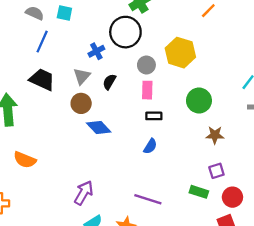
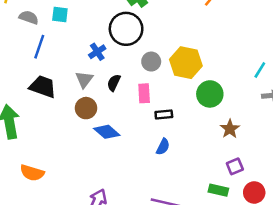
yellow hexagon: (180, 53) -> (186, 63), moved
pink rectangle: (147, 90) -> (144, 93), moved
brown star: (215, 135) -> (230, 129), turned -30

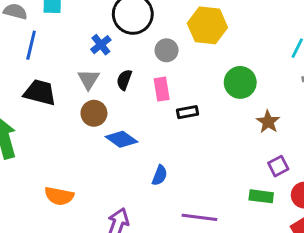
yellow hexagon: (186, 63) -> (207, 25), moved
blue semicircle: (163, 147) -> (160, 175), moved
orange semicircle: (32, 173) -> (59, 196), moved

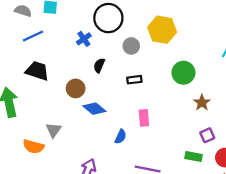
blue line: (31, 45) -> (33, 36), turned 48
gray triangle: (89, 79) -> (54, 130), moved
pink rectangle: (162, 89) -> (144, 118), moved
black rectangle: (188, 112) -> (134, 80), moved
orange semicircle: (59, 196) -> (33, 147), moved

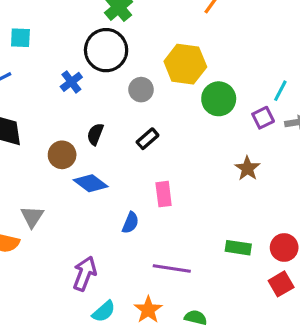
black semicircle: (99, 65) -> (95, 134), moved
green circle: (183, 73) -> (219, 99), moved
black rectangle: (134, 80) -> (148, 139), turned -32
purple square: (207, 135) -> (263, 118), moved

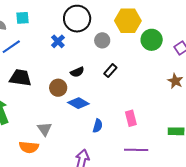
black semicircle: (95, 134) -> (77, 72), turned -128
pink rectangle: (164, 194) -> (131, 118), moved
blue semicircle: (130, 223) -> (98, 126), moved

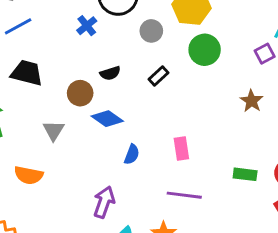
green circle: (152, 40) -> (205, 50), moved
gray triangle: (45, 129) -> (54, 131), moved

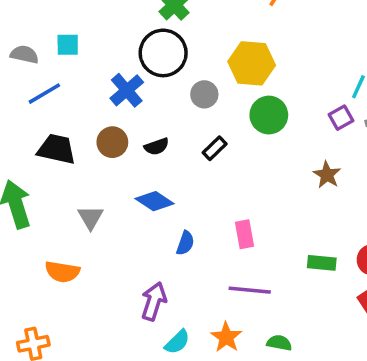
blue cross: (87, 26) -> (127, 90), size x1.4
brown circle: (80, 93) -> (112, 142), moved

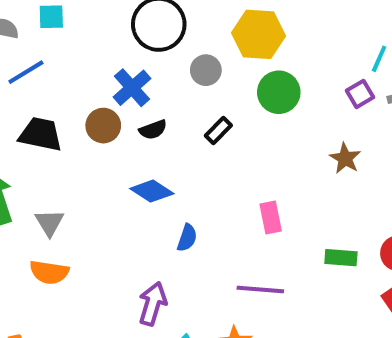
blue cross: (127, 90) -> (132, 88), moved
gray triangle: (91, 217) -> (49, 223), moved
pink rectangle: (244, 234) -> (271, 218), moved

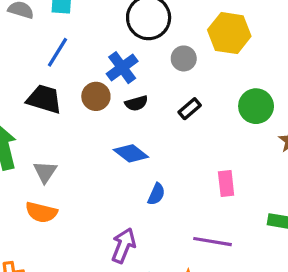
blue line: (26, 72) -> (58, 52), moved, turned -32
green circle: (279, 92) -> (256, 106), moved

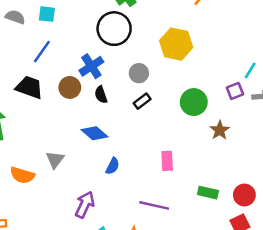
gray circle: (184, 58) -> (139, 73), moved
black semicircle: (136, 103) -> (101, 95), turned 84
gray triangle: (45, 172) -> (55, 160), moved

